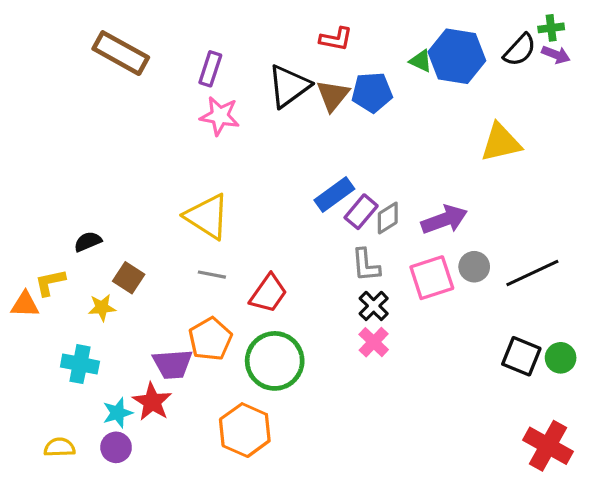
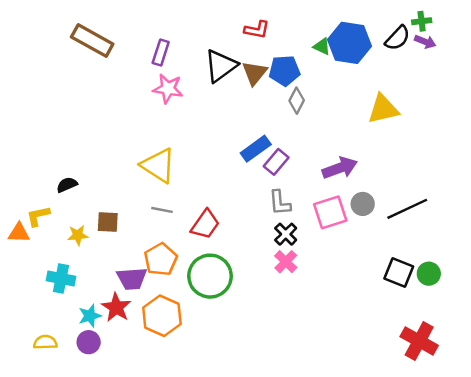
gray diamond: (388, 218) -> (297, 101), moved, turned -30
brown square: (129, 278) -> (108, 222), moved, turned -30
orange hexagon: (245, 430) -> (162, 316), moved

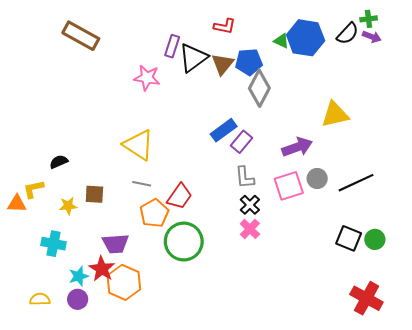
purple rectangle: (161, 52) -> (172, 46), moved
gray diamond: (297, 101) -> (259, 88), size x1.6
yellow triangle: (383, 109) -> (335, 114), moved
orange pentagon: (161, 259) -> (154, 213), moved
orange hexagon: (162, 316) -> (124, 282), moved

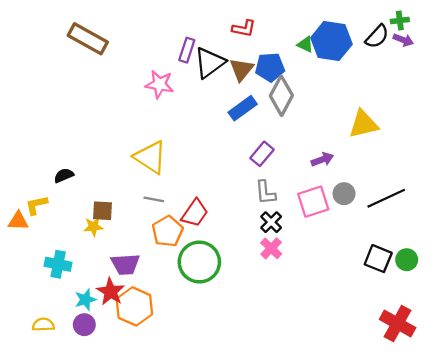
blue rectangle: (224, 130) -> (243, 108), moved
purple arrow: (297, 147) -> (322, 159), size x0.7
yellow star: (68, 206) -> (93, 227), moved

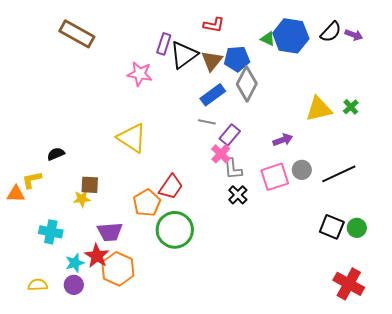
green cross: (400, 21) -> (351, 107), moved, turned -35
gray line: (154, 199) -> (207, 122), moved
pink cross: (271, 248) -> (221, 154), moved

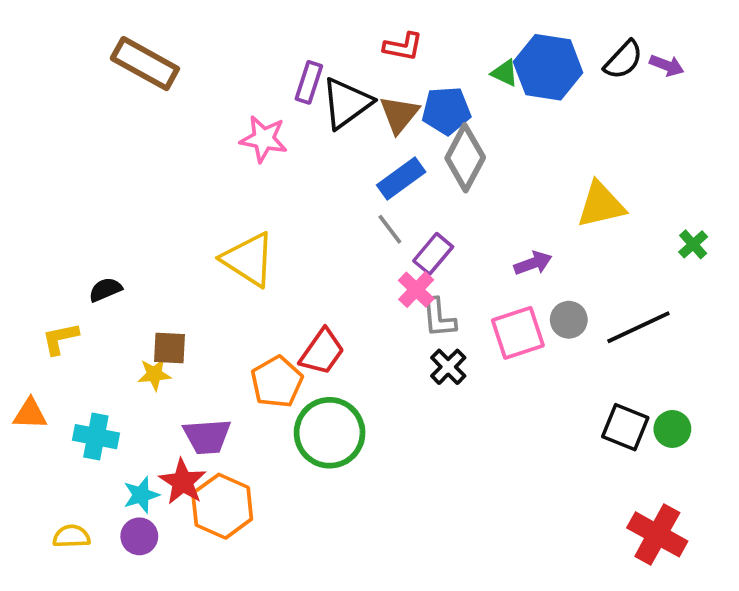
green cross: (351, 107) -> (693, 244), moved
gray line: (207, 122) -> (390, 229), turned 42
orange triangle: (16, 194) -> (30, 414), moved

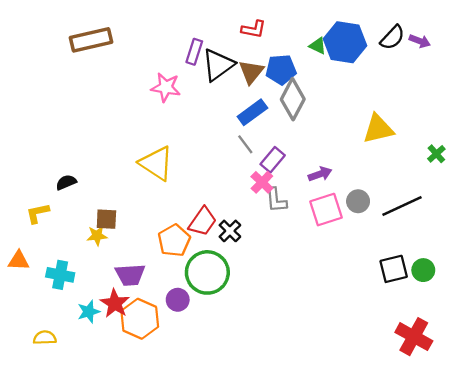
brown rectangle: (145, 64) -> (91, 40), turned -42
purple arrow: (533, 263) -> (320, 174), moved
black cross: (448, 367) -> (230, 231), moved
black square: (625, 427) -> (394, 269), turned -36
purple circle: (139, 536) -> (178, 300), moved

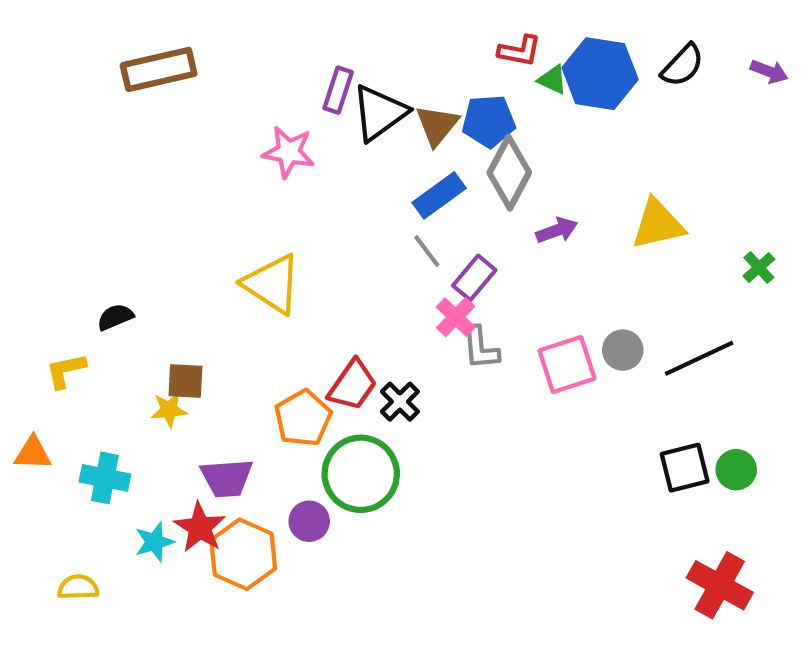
red L-shape: (254, 29) -> (520, 51), moved
purple arrow: (420, 41) -> (769, 72), moved
purple arrow: (320, 174) -> (557, 230), moved

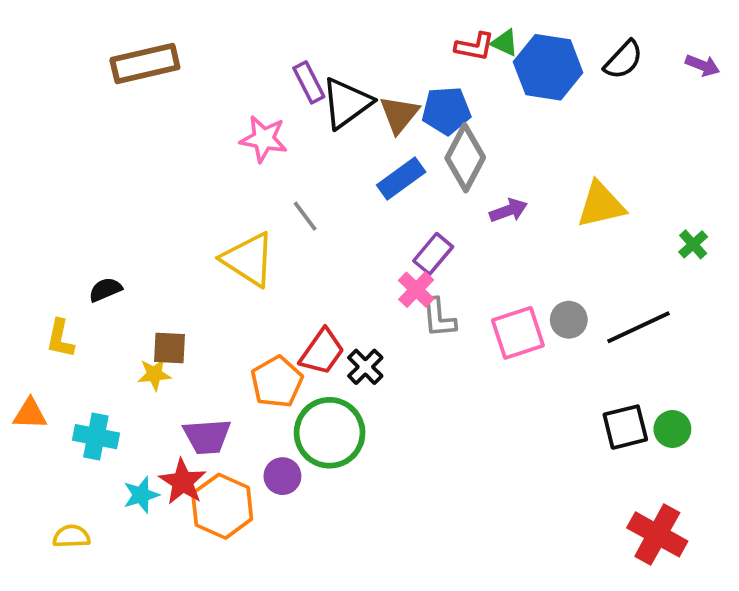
green triangle: (553, 80) -> (505, 43), moved
purple rectangle: (338, 90) -> (309, 82), turned -45
gray line: (427, 251) -> (305, 216), moved
yellow L-shape: (66, 371) -> (60, 339), turned -66

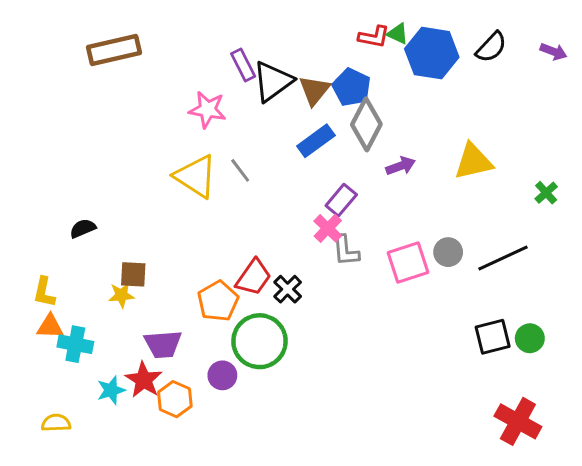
blue pentagon: (446, 111) -> (352, 87), turned 30
yellow triangle: (249, 259) -> (196, 176), moved
yellow L-shape: (60, 339) -> (44, 292), moved
orange triangle: (30, 414) -> (50, 326), moved
orange hexagon: (222, 506) -> (175, 399), size x0.7

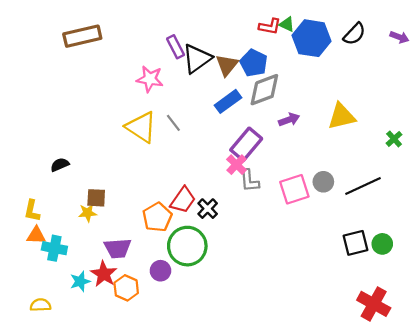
gray diamond: (366, 124) -> (264, 90), turned 42
purple rectangle: (341, 200) -> (246, 144), size x1.4

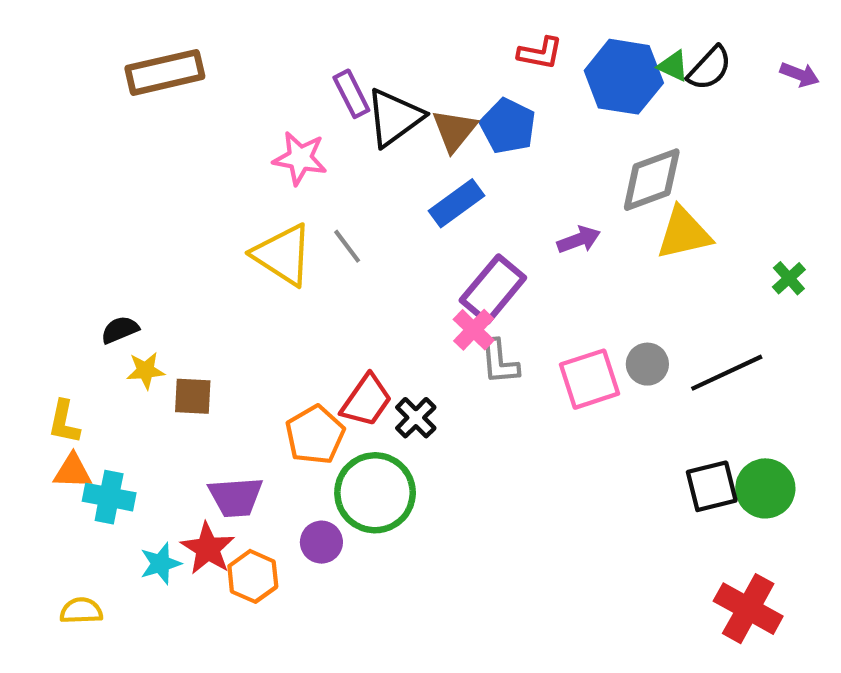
green triangle: (287, 24) -> (673, 66), moved
gray diamond: (264, 90) -> (652, 180), moved
yellow star: (88, 213) -> (146, 371), moved
green circle: (382, 244) -> (765, 488), size x1.4

